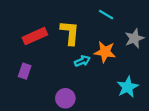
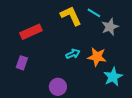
yellow L-shape: (70, 33) -> (71, 16), moved, turned -30
gray star: (134, 38) -> (110, 27), moved
orange star: (105, 52) -> (97, 57), moved

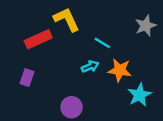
cyan line: (94, 13) -> (102, 43), moved
yellow L-shape: (71, 16) -> (67, 20), moved
gray star: (110, 27) -> (146, 26), moved

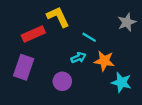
purple rectangle: (27, 78) -> (24, 67), size x1.6
cyan star: (139, 95) -> (121, 82), turned -30
purple circle: (72, 107) -> (62, 81), moved

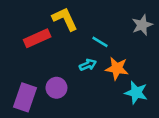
purple rectangle: (24, 67) -> (25, 97), moved
purple circle: (62, 81) -> (56, 88), moved

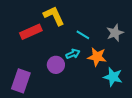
gray star: (142, 25) -> (115, 33), moved
purple circle: (56, 88) -> (56, 65), moved

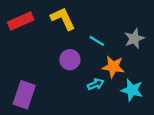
red rectangle: (31, 32) -> (21, 21), moved
cyan arrow: (73, 54) -> (96, 84), moved
purple circle: (56, 65) -> (70, 60), moved

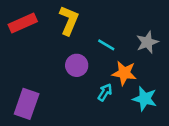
yellow L-shape: (63, 19) -> (69, 20), turned 48
cyan arrow: (96, 84) -> (105, 92), turned -35

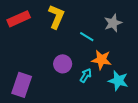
gray star: (147, 42) -> (113, 23), moved
purple circle: (77, 65) -> (63, 64), moved

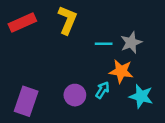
gray star: (113, 23) -> (131, 43), moved
cyan line: (87, 37) -> (104, 44), turned -32
purple circle: (63, 64) -> (75, 95), moved

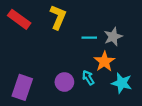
red rectangle: (22, 23) -> (19, 19), turned 60
orange star: (121, 71) -> (104, 61), turned 30
cyan arrow: (102, 90) -> (88, 78), turned -64

